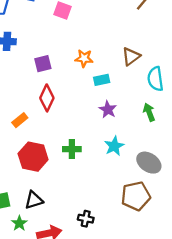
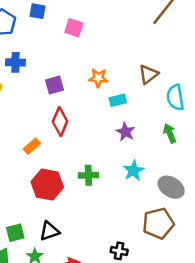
black cross: (86, 219) -> (119, 251), moved

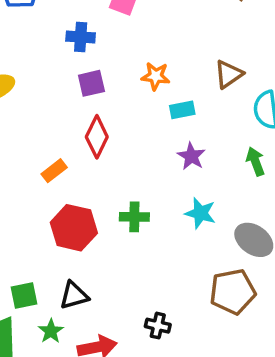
blue cross: (16, 62) -> (81, 37), moved
cyan star: (134, 171) -> (200, 213), turned -30
black cross: (119, 251) -> (158, 326), moved

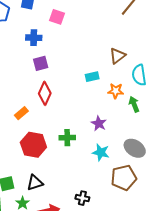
orange star: (156, 76) -> (116, 91), moved
purple star: (191, 156) -> (99, 123), moved
cyan star: (200, 213) -> (101, 152), moved

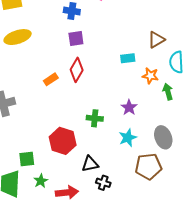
orange rectangle: (21, 113) -> (51, 79), moved
red hexagon: (33, 145) -> (63, 141), moved
gray ellipse: (135, 148) -> (163, 137), turned 30
cyan star: (101, 152) -> (128, 138), turned 30
black triangle: (35, 183) -> (90, 164), moved

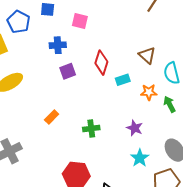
brown triangle: (156, 40) -> (147, 55), turned -36
red diamond: (77, 70) -> (101, 63), moved
green cross: (95, 118) -> (91, 129), moved

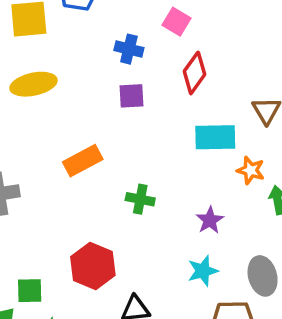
red diamond: (101, 63) -> (194, 73), moved
cyan rectangle: (123, 80) -> (215, 137), size x1.6
orange rectangle: (52, 117) -> (83, 161), size x1.5

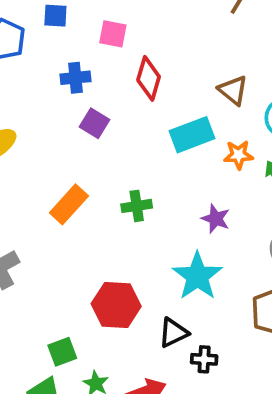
purple square: (131, 96) -> (94, 123), turned -36
green cross: (140, 199) -> (137, 206), moved
cyan star: (203, 271) -> (197, 276), moved, size x1.5

